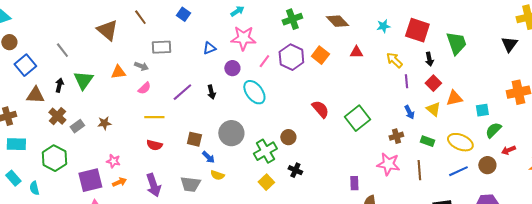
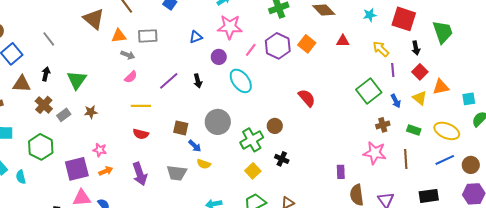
orange triangle: (118, 72) -> (119, 36), moved
green triangle: (83, 80) -> (77, 80), moved
green square: (357, 118) -> (369, 91), moved
brown circle: (487, 165) -> (471, 165), moved

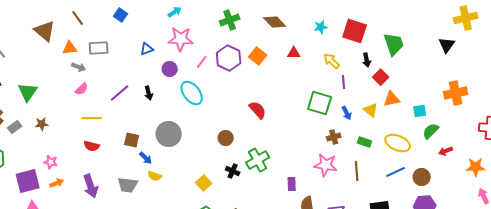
red square: (420, 72) -> (381, 77), moved
green square: (369, 91) -> (320, 103), turned -35
green cross: (252, 140) -> (258, 160), moved

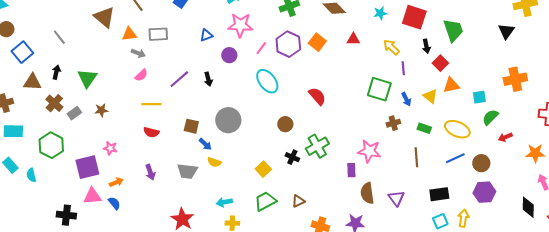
cyan ellipse: (192, 93) -> (267, 81), moved
pink star: (326, 165) -> (369, 151), moved
orange arrow: (57, 183) -> (116, 182), moved
purple arrow: (91, 186) -> (150, 172), size x0.7

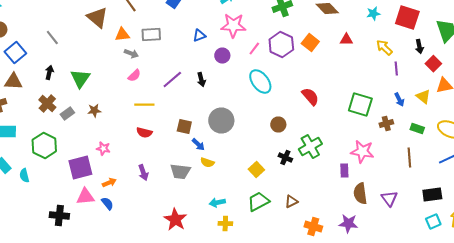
brown triangle: (32, 82) -> (13, 82), moved
green square: (379, 89) -> (360, 104), moved

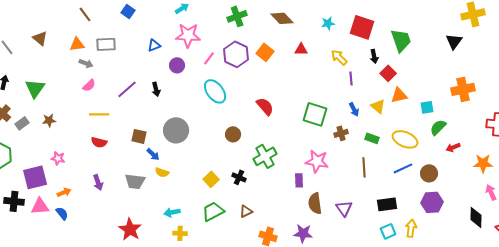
brown triangle: (97, 18) -> (40, 38), moved, size x0.7
black cross: (285, 158) -> (239, 177), moved
black cross: (59, 216) -> (14, 201), moved

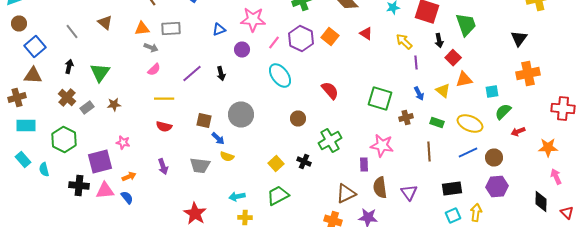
black triangle: (454, 41) -> (519, 38), moved
red triangle: (301, 49) -> (366, 34), turned 32
brown triangle: (246, 211) -> (346, 194), moved, size x1.5

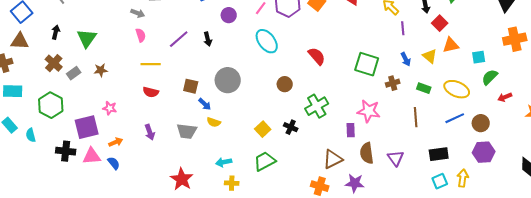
pink semicircle: (154, 70) -> (141, 35), turned -64

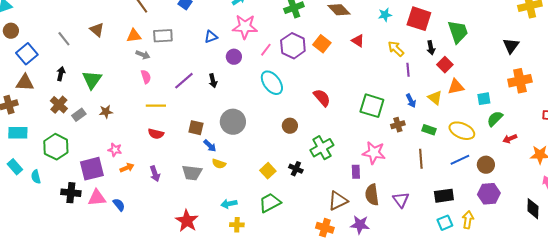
orange arrow: (116, 142) -> (127, 168), moved

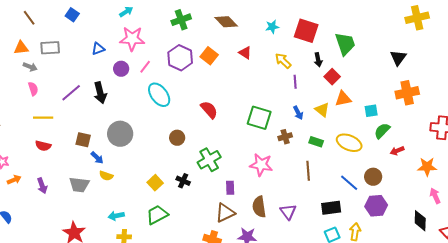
pink line: (266, 50) -> (145, 67), moved
black arrow: (213, 81) -> (100, 93), size x1.5
blue line: (460, 160) -> (349, 183), moved, turned 66
purple rectangle: (356, 172) -> (230, 188), moved

